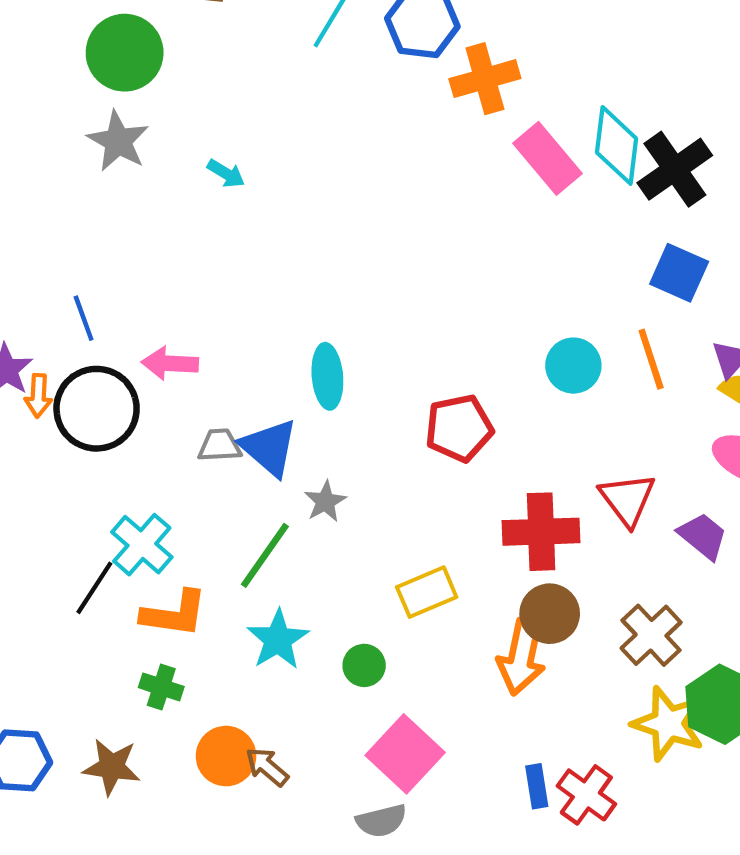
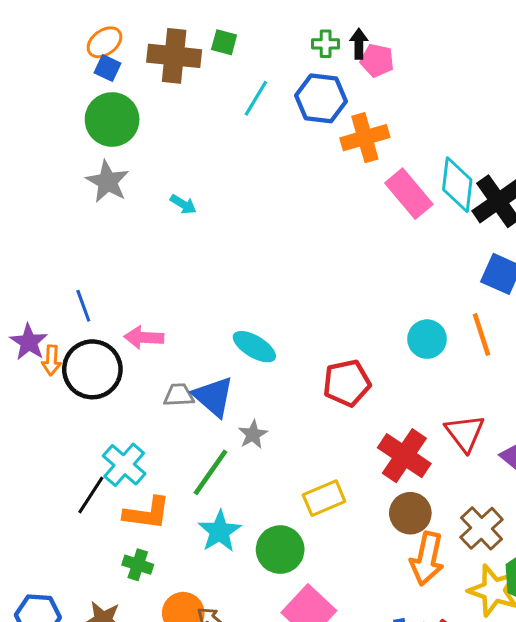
cyan ellipse: (327, 376) -> (254, 347), turned -54
red cross: (541, 532) -> (404, 456), turned 36
orange arrow: (522, 657) -> (427, 559), moved
green circle: (364, 665) -> (280, 550), size x1.6

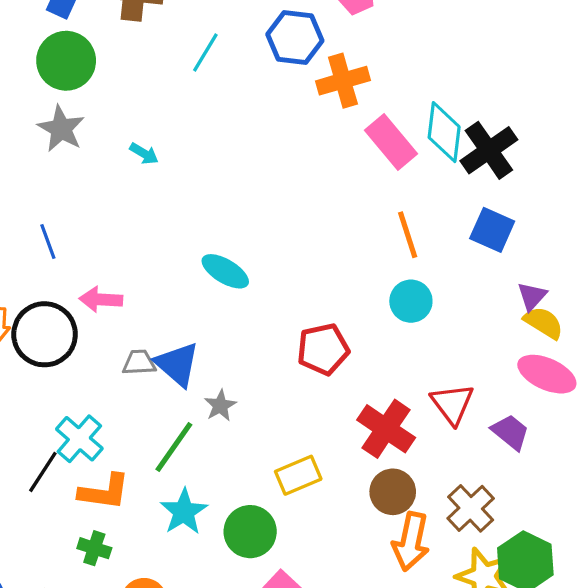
cyan line: (256, 98) -> (205, 52), moved
blue line: (83, 306) -> (48, 241), moved
orange line: (482, 335) -> (408, 235), moved
cyan ellipse: (254, 347) -> (225, 271), moved

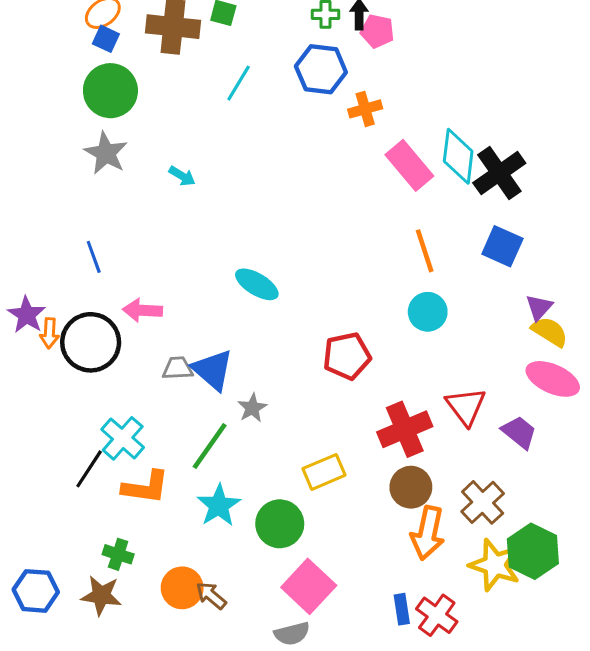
orange cross: (343, 81) -> (365, 109), size x0.7
red cross: (386, 429) -> (405, 429), turned 33
green cross: (94, 548) -> (118, 554), moved

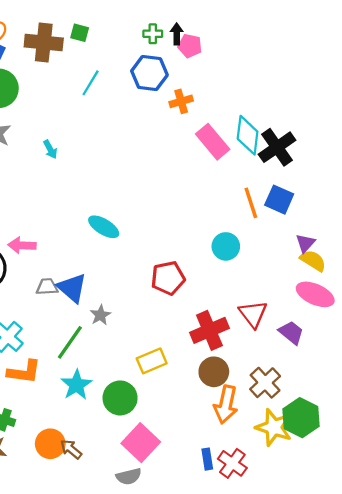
cyan arrow: (182, 176) -> (50, 149), turned 30
orange line: (425, 251) -> (251, 203), moved

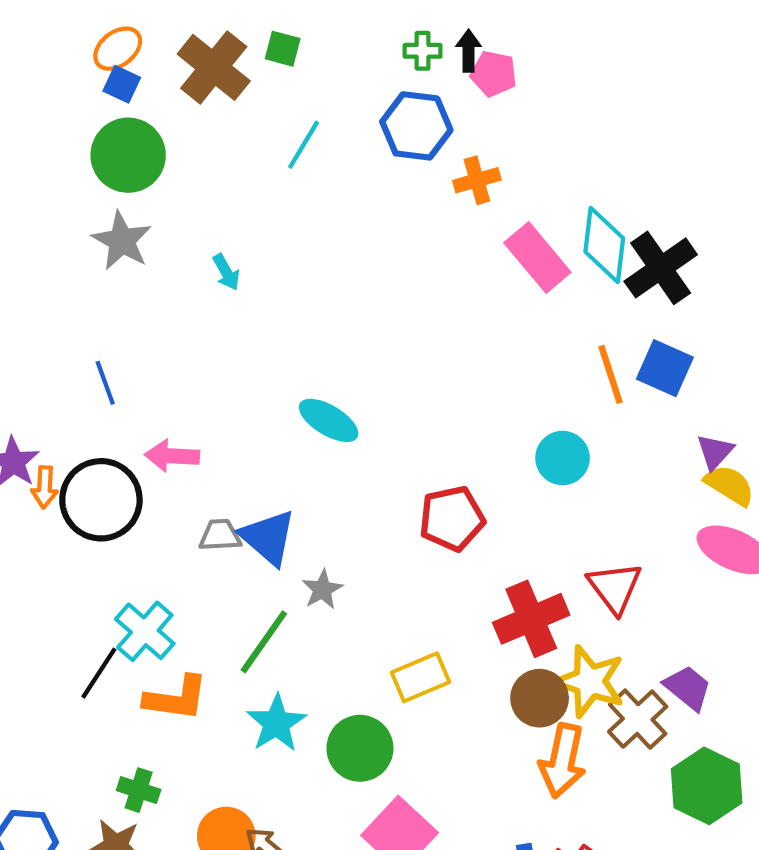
brown cross: (44, 43) -> (214, 67), turned 33
purple trapezoid: (291, 333) -> (688, 688), moved
yellow star: (274, 427) -> (590, 681), moved

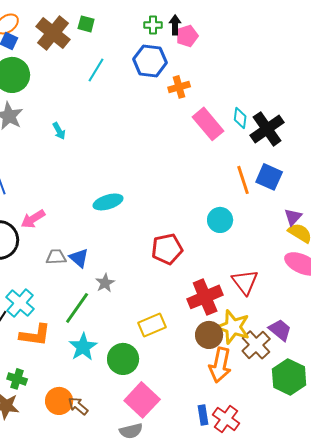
pink pentagon: (494, 74) -> (187, 36), turned -30
cyan diamond: (604, 245) -> (240, 118), size x0.6
cyan ellipse: (329, 420) -> (108, 202), turned -48
pink arrow: (172, 456) -> (33, 219), turned -35
blue triangle: (268, 537) -> (79, 258), size x0.7

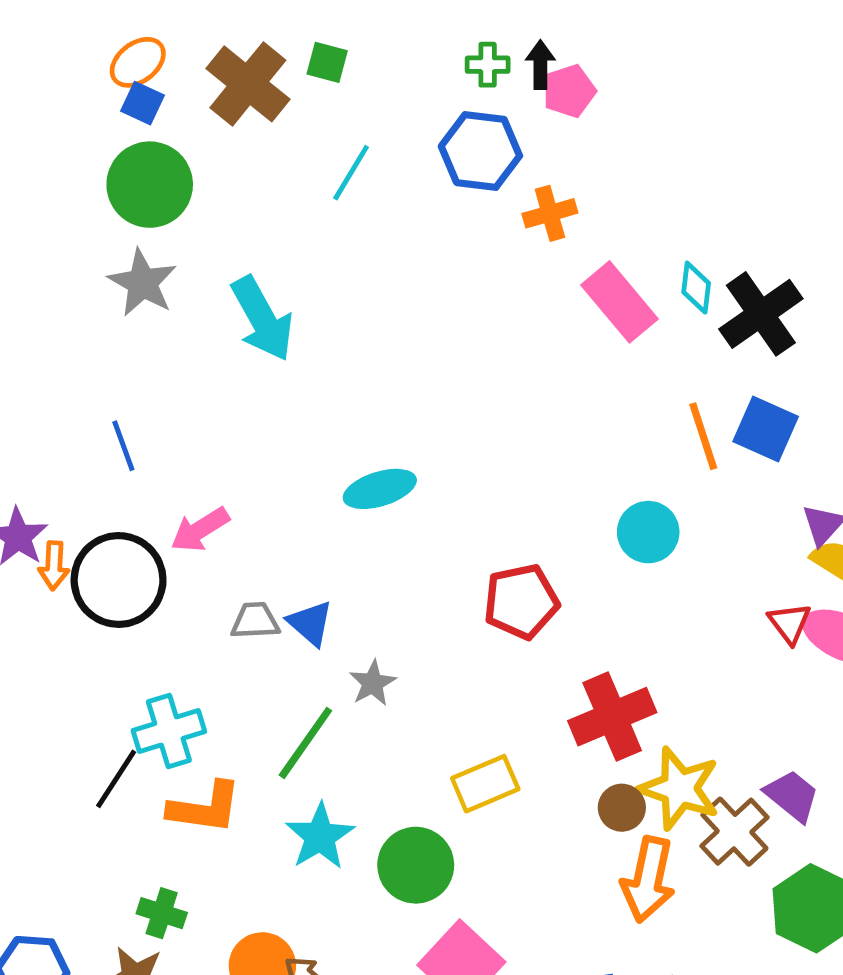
cyan arrow: (59, 131) -> (262, 319), size x2.0
red triangle: (245, 282) -> (790, 623), moved, size x0.7
cyan cross: (20, 303) -> (169, 731), turned 32
brown circle: (209, 335) -> (622, 808), size x0.7

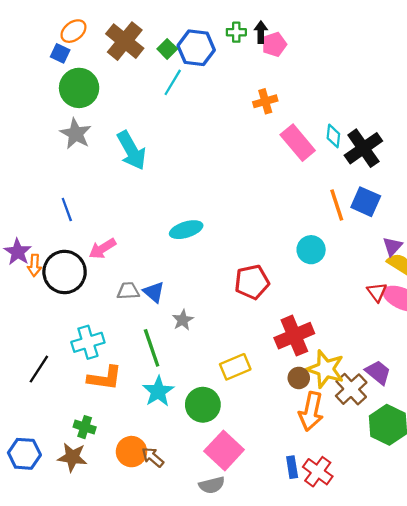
green square: (327, 62) -> (167, 49), moved, turned 30
blue square: (143, 103) -> (60, 53), moved
blue hexagon: (480, 151) -> (196, 48), moved
green line: (305, 743) -> (152, 348), turned -54
black line: (116, 779) -> (39, 369), moved

